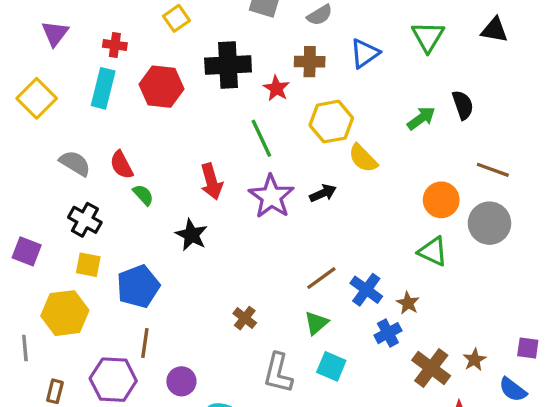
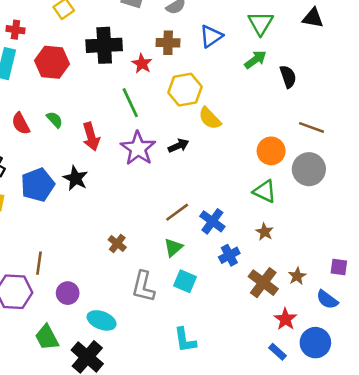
green arrow: (421, 118) -> (255, 60), moved
green semicircle: (143, 195) -> (55, 120), moved
blue pentagon: (138, 286) -> (38, 185), moved
brown star: (408, 303) -> (265, 232), moved

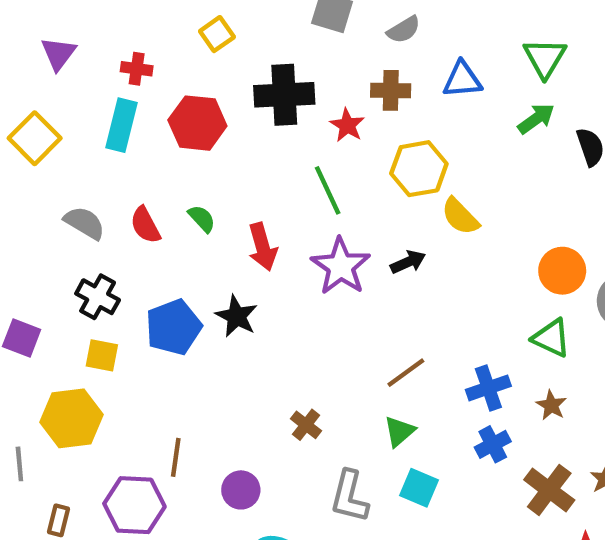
blue triangle: (211, 36) -> (462, 80), turned 30
blue cross: (212, 221) -> (488, 388), moved, turned 35
purple circle: (68, 293) -> (241, 490), moved

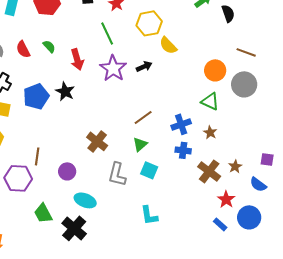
brown cross: (306, 425) -> (97, 141), size x1.5
blue cross: (493, 444) -> (183, 150), turned 35

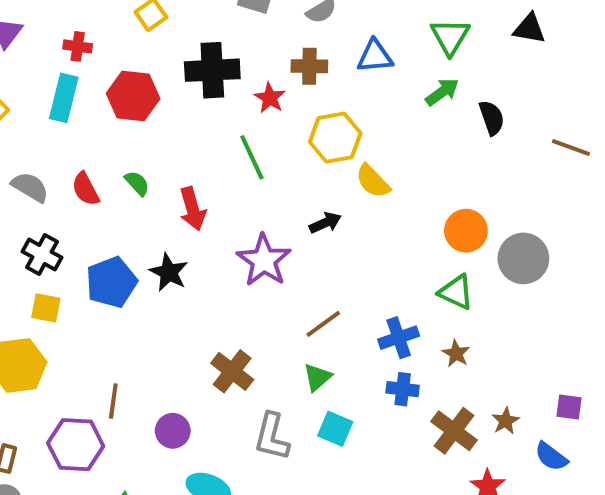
brown line: (246, 52) -> (571, 147), moved
purple star: (113, 68) -> (264, 260), moved

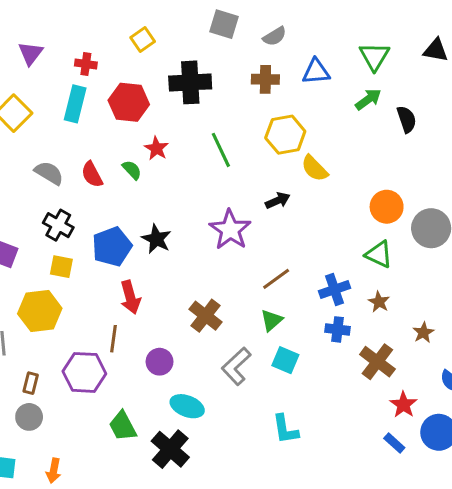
red star: (270, 98) -> (156, 148), moved
red arrow: (193, 209) -> (130, 297), moved
brown star: (506, 421) -> (423, 333), moved
gray L-shape: (272, 437) -> (236, 366), turned 33

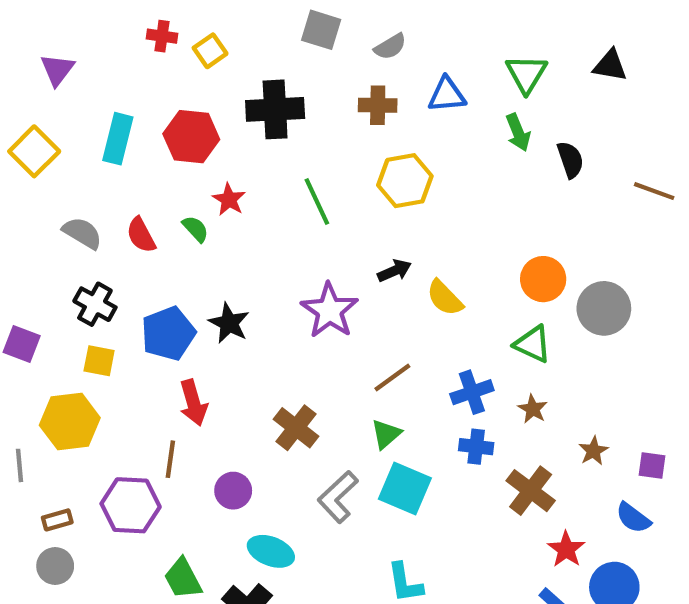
red cross: (86, 64) -> (162, 36), moved
green arrow: (368, 99) -> (518, 132), turned 104
yellow semicircle: (314, 168) -> (445, 298), moved
cyan square: (285, 360) -> (405, 489), size x1.4
brown rectangle: (31, 383) -> (57, 520), turned 60

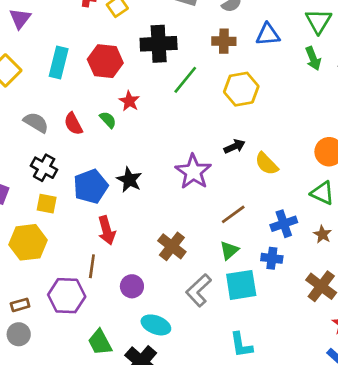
green line: (317, 202) -> (185, 80), moved, turned 64
blue cross: (476, 447) -> (272, 258), moved
cyan square: (405, 489) -> (241, 285), turned -32

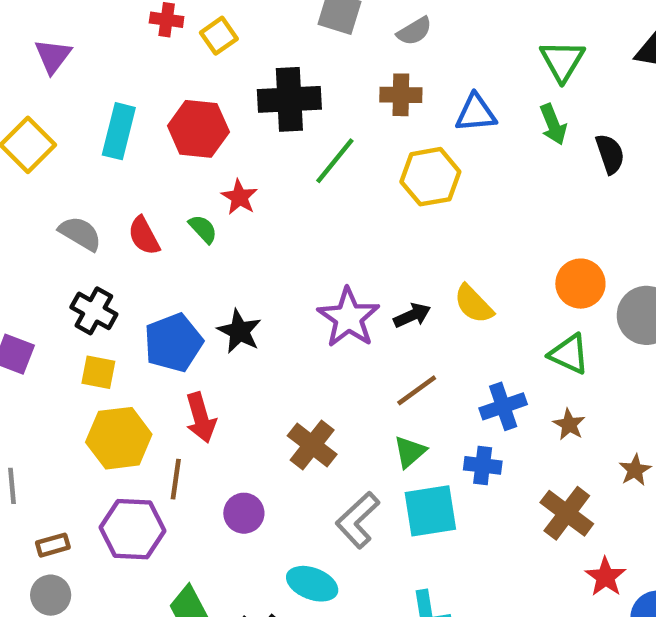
blue triangle: (268, 34) -> (476, 113), moved
black arrow: (235, 146) -> (412, 315), moved
yellow hexagon: (28, 242) -> (119, 438), moved
cyan ellipse: (156, 325) -> (312, 584), moved

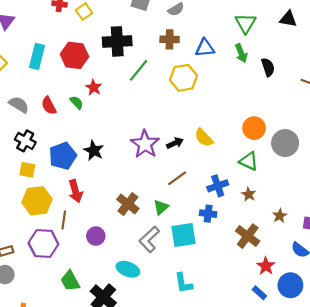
green triangle: (410, 452) -> (161, 207), moved

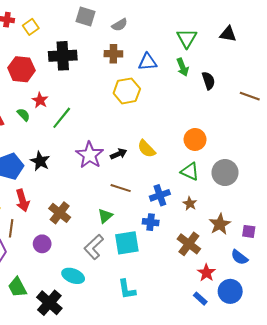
green line: (139, 70) -> (62, 118), moved
gray circle: (285, 143) -> (225, 173), moved
brown line: (177, 178) -> (121, 188), turned 54
brown cross: (128, 204) -> (60, 213), moved
brown star: (280, 216) -> (220, 224), size x1.5

